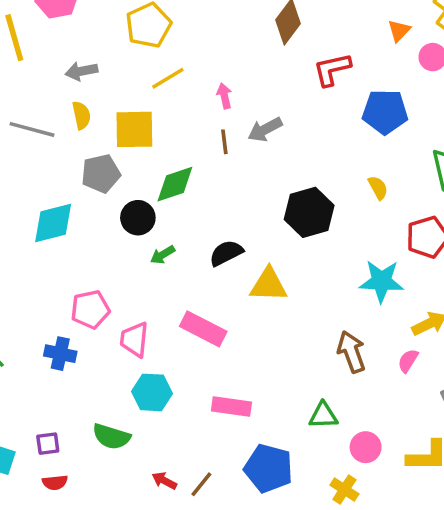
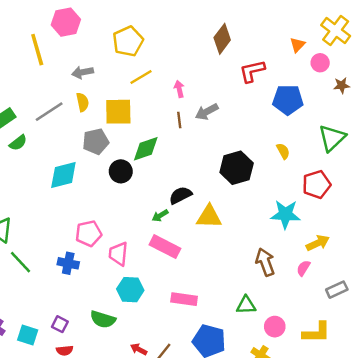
gray line: (32, 129) -> (49, 112), turned -48
green arrow: (163, 255) -> (160, 216), moved
purple square: (48, 444) -> (60, 324), turned 35

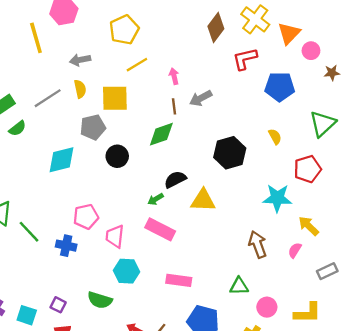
yellow cross: (336, 31) -> (255, 19), moved
orange triangle: (297, 45) -> (289, 33), size x1.5
green diamond: (146, 149) -> (161, 134), moved
yellow arrow: (318, 243) -> (309, 226), turned -110
green line: (20, 262) -> (29, 232), moved

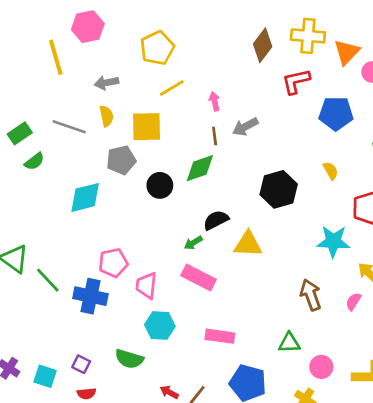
yellow cross: (255, 19) -> (308, 36), turned -32
gray line: (48, 98) -> (69, 127), turned 52
black circle: (117, 156) -> (160, 185), moved
blue cross: (66, 246) -> (90, 296), size x1.4

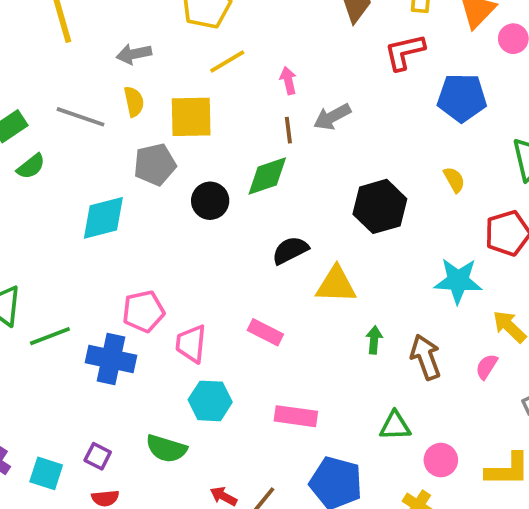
green arrow: (193, 243) -> (374, 340), moved, turned 126
pink rectangle: (199, 277) -> (265, 332), size x0.7
green line: (48, 280) -> (50, 336), turned -68

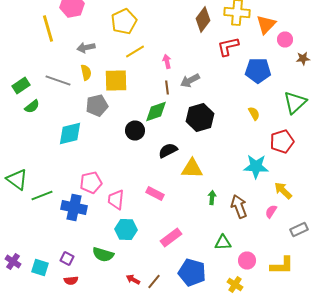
black circle: (210, 201) -> (135, 130), moved
black hexagon: (380, 206) -> (200, 118), moved
pink rectangle: (296, 416) -> (171, 238), turned -45

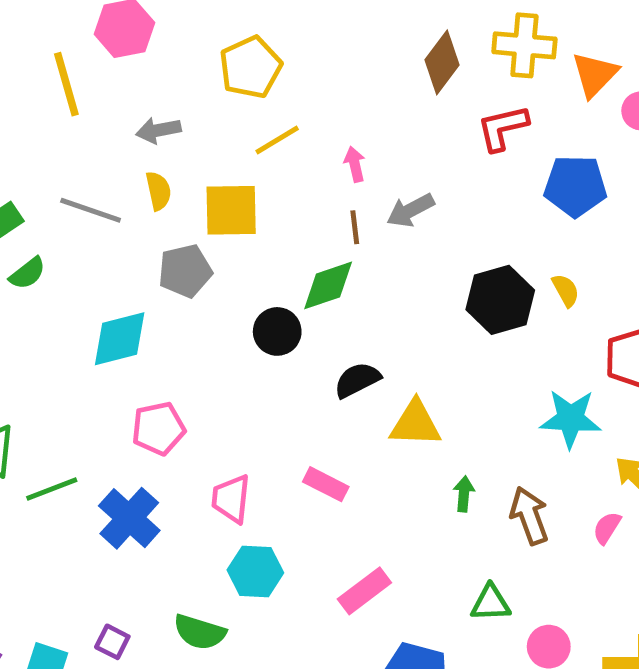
black hexagon: (200, 118) -> (500, 300), moved
pink pentagon: (91, 182) -> (158, 428), moved
blue cross: (74, 208) -> (129, 518), turned 30

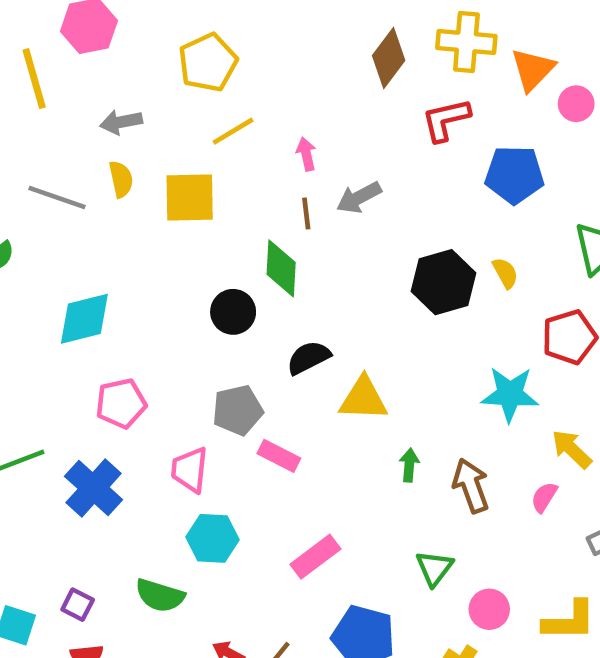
gray pentagon: (185, 271) -> (238, 410), moved
green diamond: (328, 285) -> (281, 268), turned -68
green triangle: (491, 603) -> (434, 568), turned -51

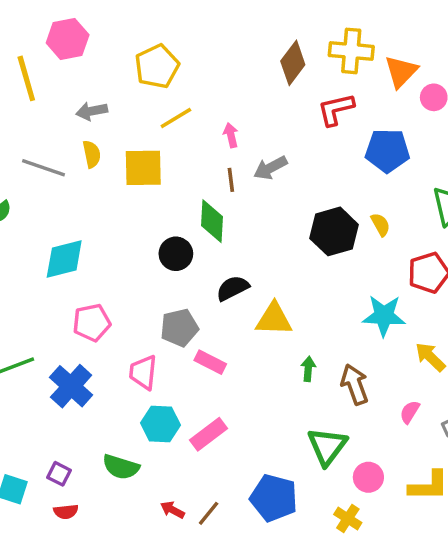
pink semicircle: (544, 497) -> (410, 412), moved
pink rectangle: (315, 557) -> (209, 434), moved
green triangle: (434, 568) -> (327, 446), size x1.4

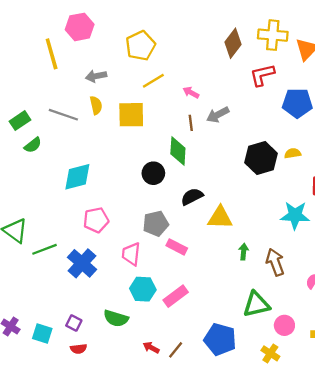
pink arrow: (231, 135) -> (191, 92), turned -49
yellow semicircle: (380, 225) -> (293, 153), turned -70
green triangle: (327, 446) -> (256, 304), turned 40

